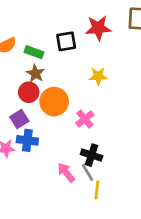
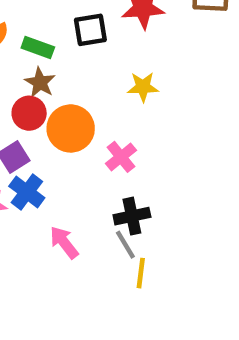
blue cross: (27, 140) -> (27, 192), turned 30
black cross: (92, 155) -> (132, 216), turned -30
pink arrow: (66, 172) -> (64, 242), moved

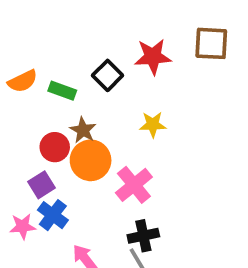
black square: (90, 30) -> (108, 75), turned -36
brown star: (40, 82) -> (83, 130), moved
pink cross: (121, 157) -> (134, 185), size x1.4

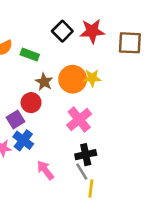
brown square: (211, 43) -> (130, 43), moved
black square: (108, 75) -> (62, 31), moved
red circle: (55, 147) -> (31, 103), moved
orange circle: (91, 160) -> (73, 79), moved

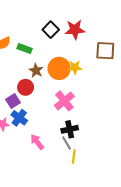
brown square: (130, 43) -> (105, 51), moved

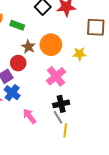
yellow star: (75, 67) -> (79, 54), moved

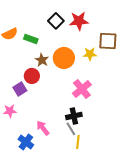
yellow star: (79, 54) -> (90, 54), moved
pink cross: (56, 76) -> (82, 89), moved
blue cross: (12, 93) -> (26, 142), moved

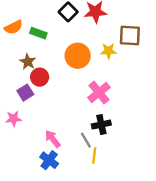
brown star: (42, 60) -> (28, 62), moved
black cross: (74, 116) -> (101, 125), moved
blue cross: (26, 142) -> (49, 160), moved

